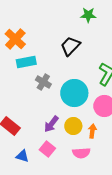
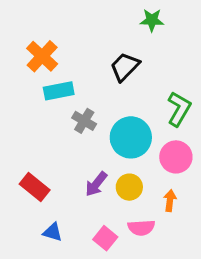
orange arrow: (92, 131) -> (170, 201), moved
pink square: (47, 149) -> (105, 238), moved

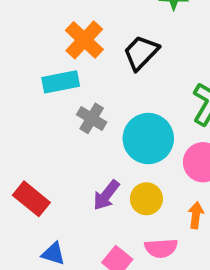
orange cross: (42, 56) -> (84, 40), moved

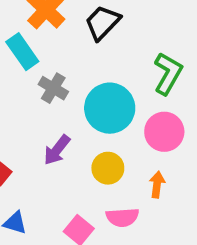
cyan rectangle: (61, 82) -> (22, 52), turned 66
purple arrow: (106, 195) -> (57, 150), moved

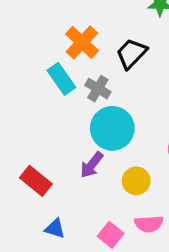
gray cross: (53, 88) -> (98, 89), moved
cyan circle: (110, 108) -> (112, 128), moved

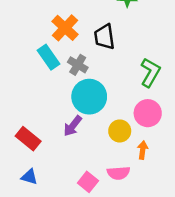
black trapezoid: (131, 54) -> (104, 37), turned -52
yellow circle: (136, 181) -> (120, 131), moved
blue triangle: (55, 229) -> (29, 177), moved

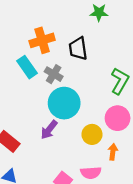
orange cross: (65, 28) -> (42, 40), turned 30

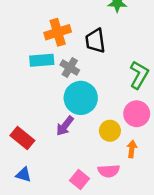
cyan rectangle: (27, 67) -> (42, 60), turned -60

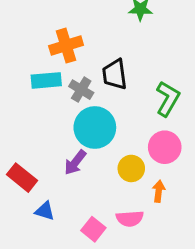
black trapezoid: (95, 41) -> (115, 74), moved
blue triangle: (24, 175) -> (45, 211), moved

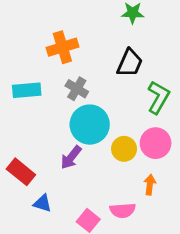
black trapezoid: (115, 74) -> (130, 63), moved, turned -148
cyan rectangle: (46, 80) -> (27, 90), moved
yellow circle: (131, 168) -> (124, 149), moved

